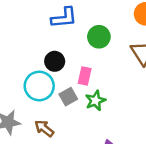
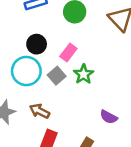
pink rectangle: (85, 76) -> (68, 53), turned 36

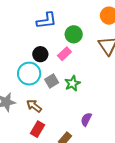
pink rectangle: (68, 53) -> (64, 54), moved
purple semicircle: (109, 117) -> (86, 119), turned 80

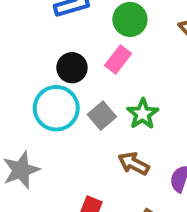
brown arrow: (34, 106) -> (134, 163), moved

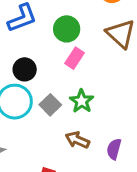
pink rectangle: (118, 60) -> (75, 58), moved

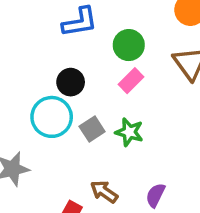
green star: (82, 101) -> (129, 132), turned -30
brown arrow: (77, 140) -> (104, 192), moved

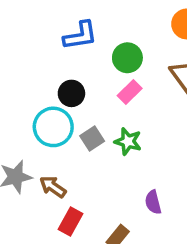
brown arrow: (104, 192) -> (53, 187), moved
purple semicircle: (155, 195) -> (153, 202), turned -40

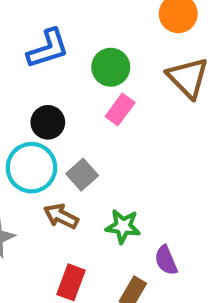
green star: (128, 141) -> (123, 226), moved
brown arrow: (53, 187) -> (61, 216), moved
purple semicircle: (153, 202) -> (166, 260), moved

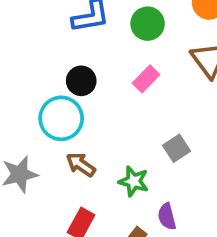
green circle: (111, 67) -> (148, 24), moved
gray square: (82, 175) -> (176, 148), moved

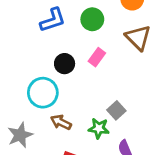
black circle: (81, 81) -> (65, 64), moved
gray square: (176, 148) -> (116, 110), moved

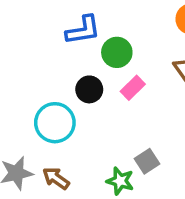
green circle: (92, 19) -> (117, 52), moved
brown arrow: (61, 122) -> (56, 178), moved

